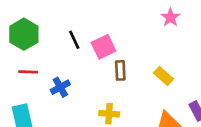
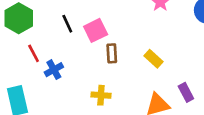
red line: (28, 72) -> (34, 53), moved, turned 60

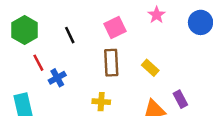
pink square: (96, 30) -> (115, 27), moved
brown rectangle: (112, 53) -> (111, 63), size x1.5

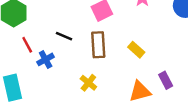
black line: (70, 35) -> (64, 36), moved, turned -42
yellow cross: (101, 102) -> (88, 83), turned 35

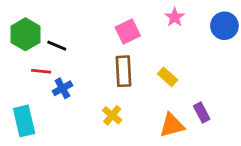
black line: (64, 36) -> (57, 46), moved
red line: (27, 45) -> (41, 71), turned -56

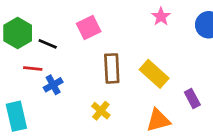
pink square: (128, 31) -> (89, 27), moved
yellow rectangle: (168, 77) -> (154, 74), size x1.5
purple rectangle: (202, 112) -> (192, 98), moved

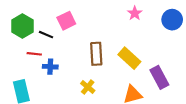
pink square: (89, 27) -> (66, 21), moved
blue cross: (53, 85) -> (50, 67), turned 32
purple rectangle: (192, 98) -> (159, 77), size x1.5

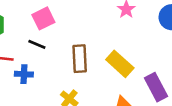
black line: (46, 35) -> (37, 44), moved

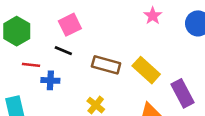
brown rectangle: (80, 59) -> (106, 65), turned -72

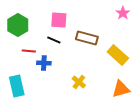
pink square: (70, 25) -> (59, 20), turned 30
brown rectangle: (106, 65) -> (87, 38), moved

